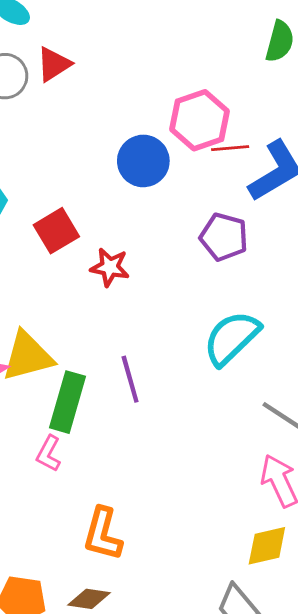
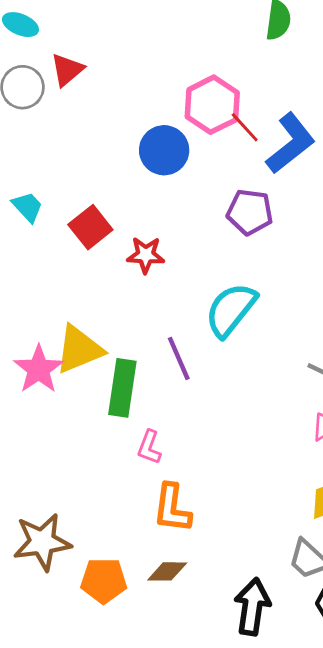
red line: (230, 148) -> (245, 127), turned 60
cyan semicircle: (232, 338) -> (231, 310), moved
pink L-shape: (49, 454) -> (149, 447), moved

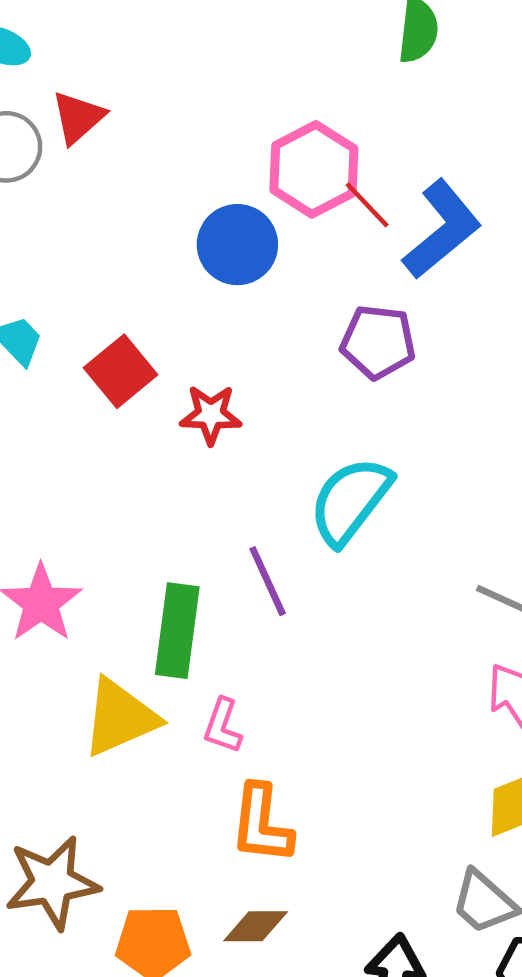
yellow triangle: (79, 349) -> (120, 718), moved

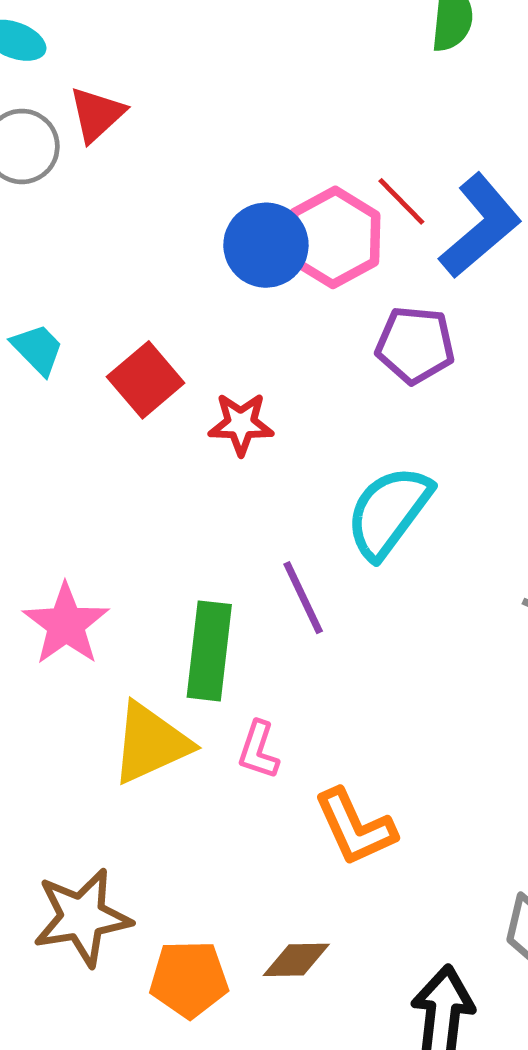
pink hexagon: (314, 169) -> (334, 237), moved
orange L-shape: (261, 824) -> (355, 827), moved, turned -30

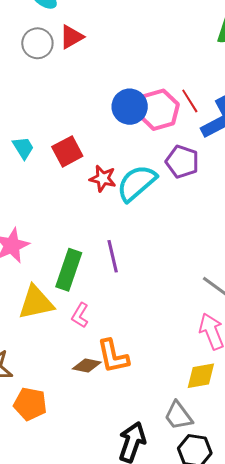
cyan trapezoid: (37, 349) -> (23, 148), moved
cyan semicircle: (389, 512) -> (137, 183), moved
brown diamond: (296, 960) -> (87, 366), moved

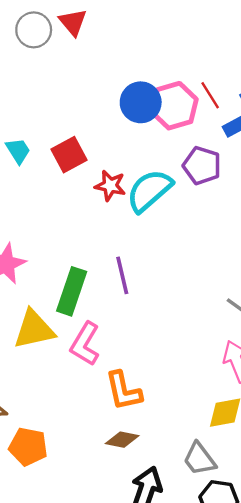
red triangle: (71, 37) -> (73, 22), turned -40
pink L-shape: (80, 315) -> (85, 344), size x1.5
brown diamond: (87, 366) -> (122, 440), moved

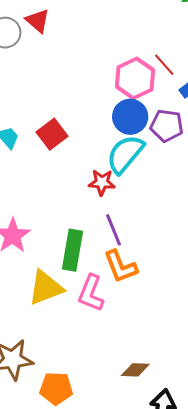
blue circle: (141, 102) -> (130, 117), moved
red star: (110, 186) -> (102, 182), moved
orange L-shape: (124, 391) -> (121, 266), moved

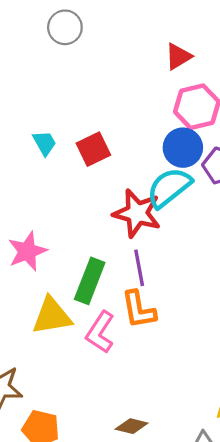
red triangle: (38, 21) -> (178, 56), moved, turned 36
red star: (102, 182) -> (137, 213), size x1.6

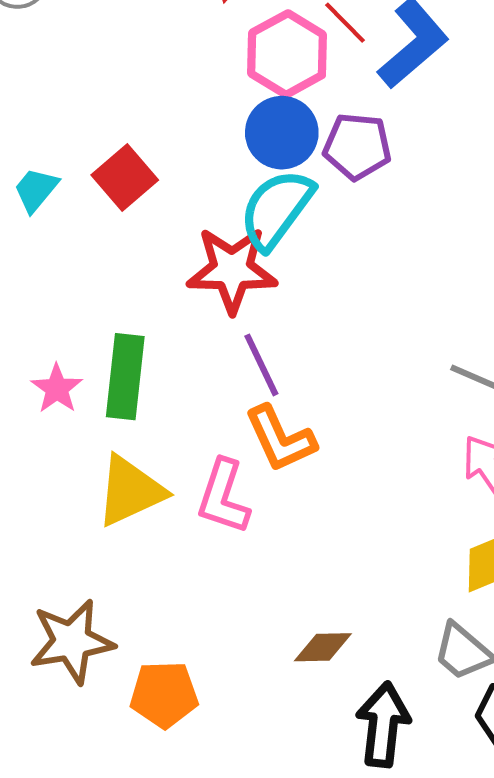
cyan trapezoid: (44, 143) -> (36, 190), turned -96
pink star: (27, 251) -> (57, 389), size x0.7
green rectangle: (90, 281) -> (125, 377), moved

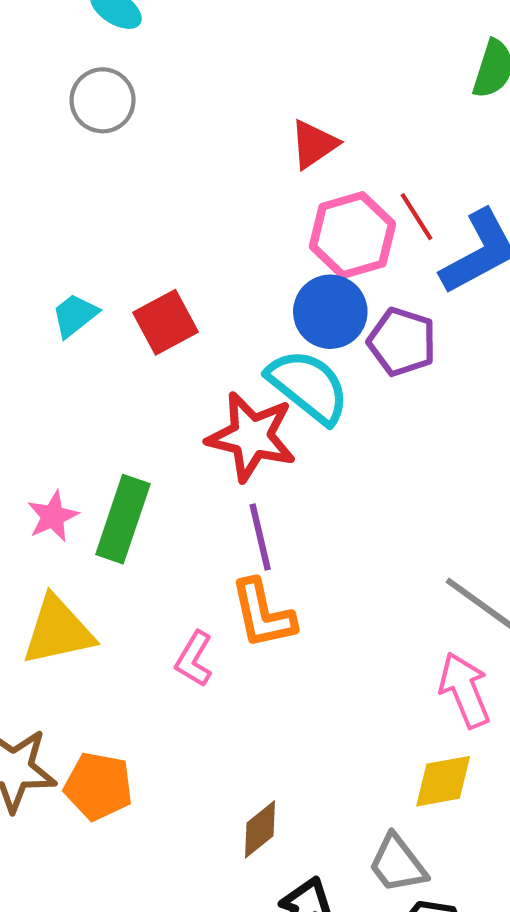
cyan semicircle: (276, 209) -> (308, 386), turned 80
yellow triangle: (130, 491) -> (58, 631), moved
pink L-shape: (223, 497) -> (194, 659), size x0.7
brown diamond: (323, 647) -> (260, 829), turned -50
orange pentagon: (164, 694) -> (98, 786), moved

